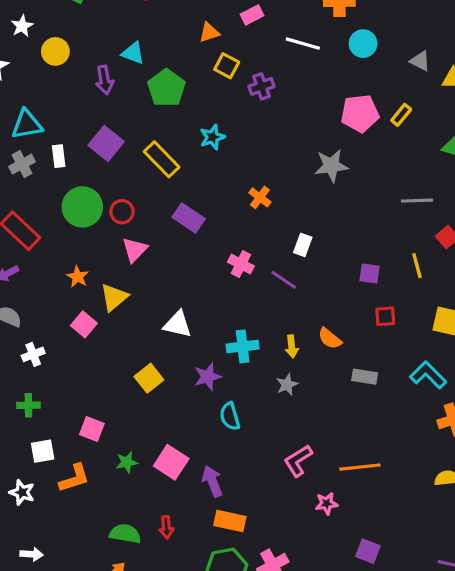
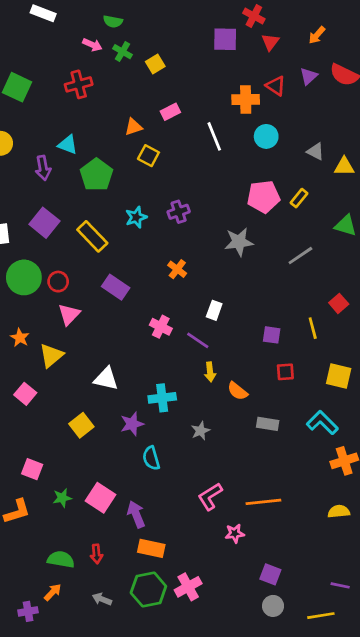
white line: (303, 44) -> (214, 136), turned 52
purple cross: (262, 86) -> (179, 212), moved
gray line: (417, 201) -> (300, 256), moved, turned -32
pink square: (84, 324) -> (25, 394), moved
yellow arrow: (292, 346) -> (210, 372), moved

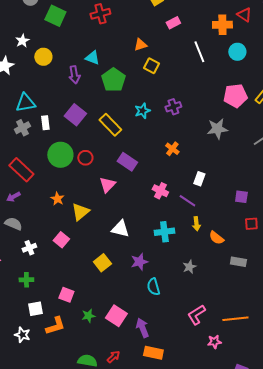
pink rectangle: (170, 112) -> (173, 23), moved
pink triangle: (69, 314) -> (107, 185), moved
cyan cross: (162, 398) -> (164, 232), moved
red arrow: (96, 554) -> (113, 357), turned -128

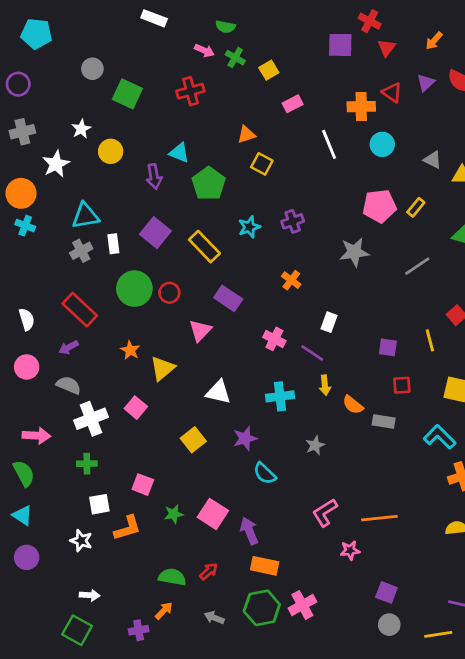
white cross: (29, 248) -> (91, 419), size x1.6
gray rectangle: (238, 262) -> (384, 422), moved
cyan semicircle: (153, 287) -> (265, 473), turned -30

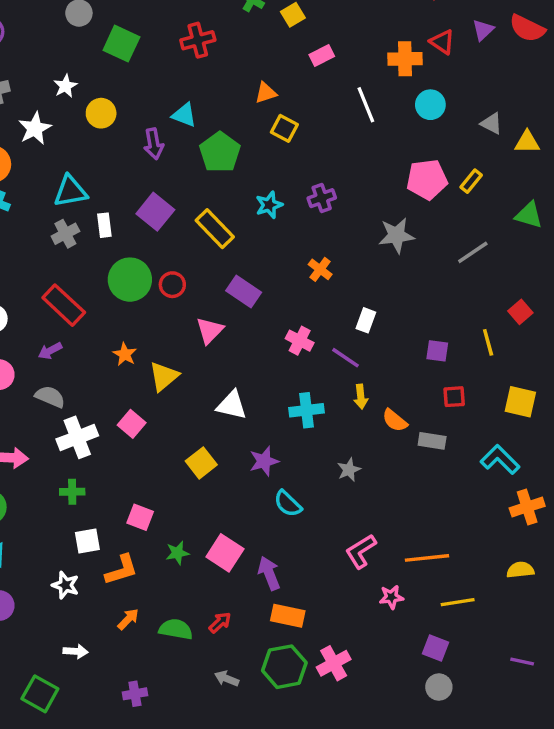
orange arrow: (164, 611) -> (128, 619), moved
green square: (77, 630) -> (40, 694), moved
yellow line: (438, 634) -> (458, 602), moved

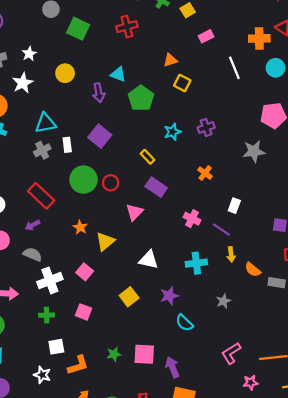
white star: (65, 86) -> (29, 54), moved
yellow rectangle: (215, 229) -> (147, 157), moved, size x0.6
pink square: (140, 517) -> (83, 312), moved
pink square: (225, 553) -> (144, 354), turned -30

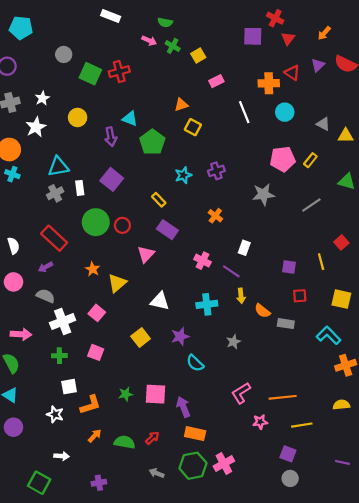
red cross: (127, 27) -> (119, 72), moved

